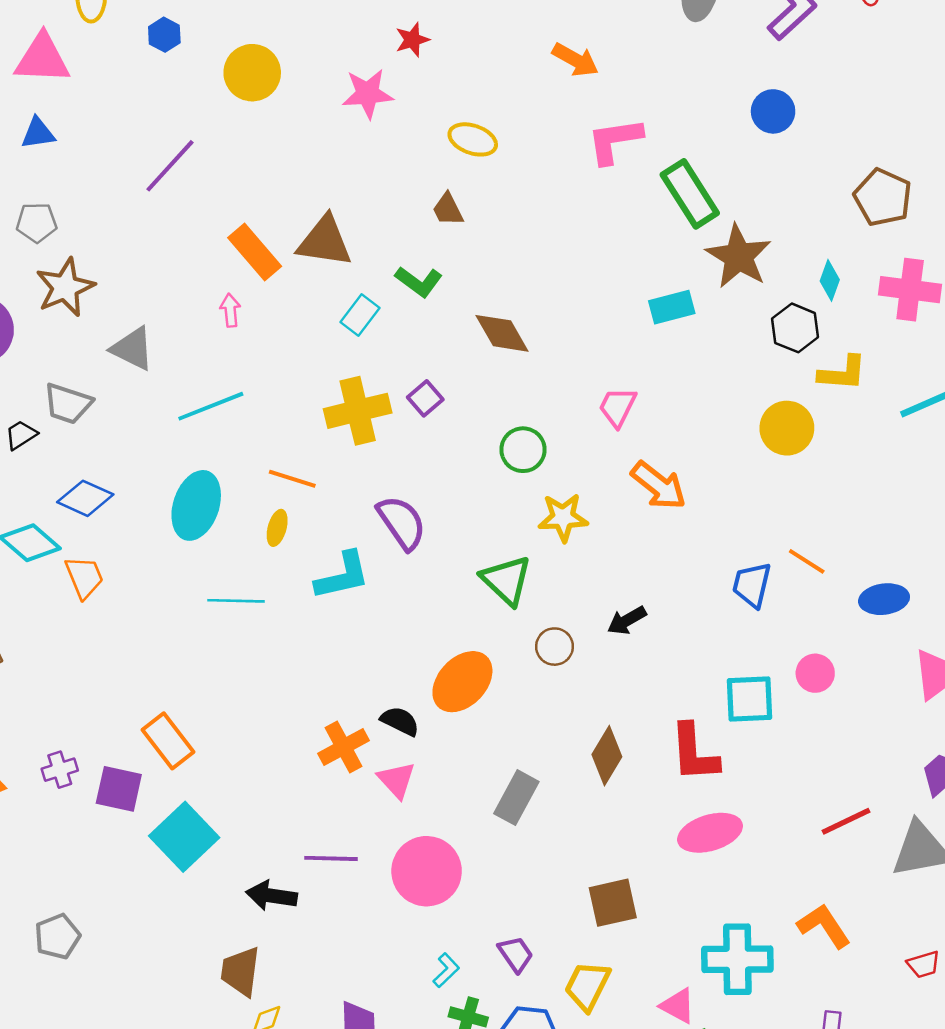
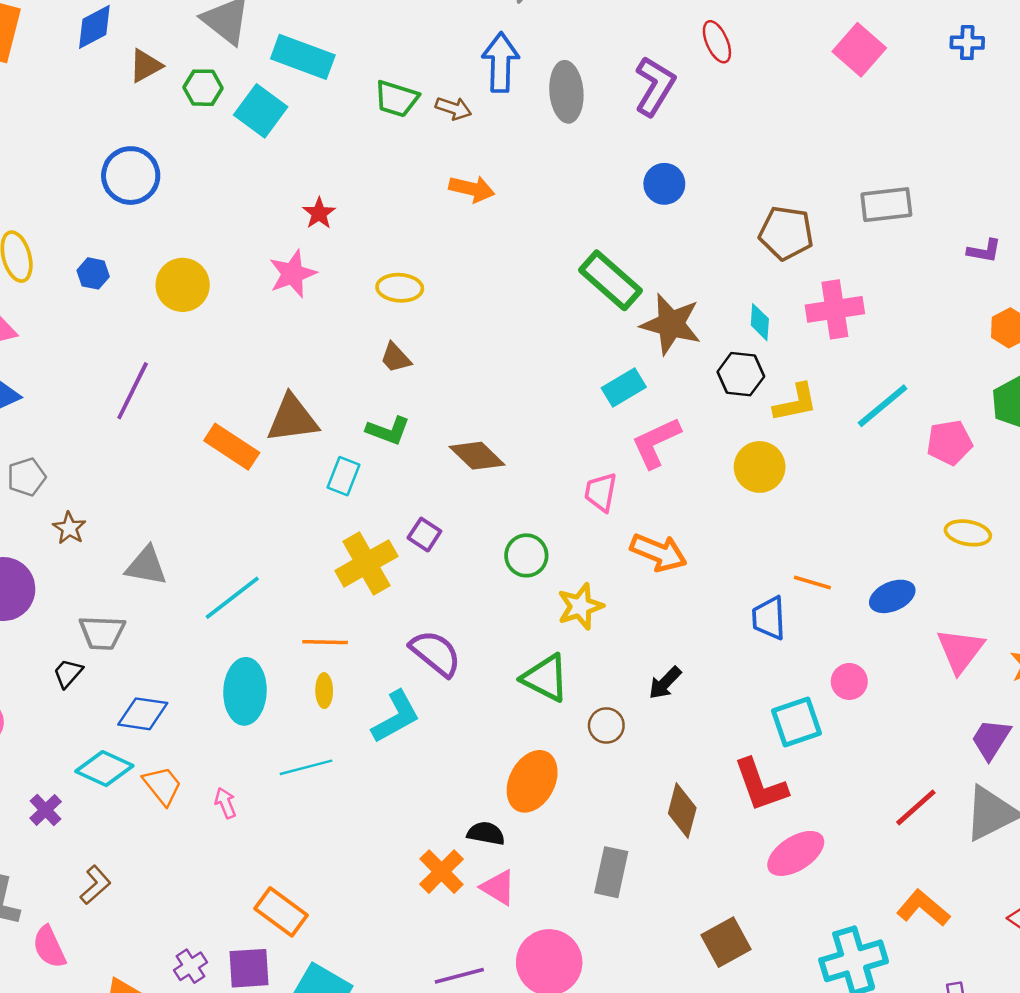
pink L-shape: (615, 141) -> (656, 443), moved
brown star: (65, 287) -> (69, 528), size x0.6
pink arrow: (230, 310) -> (225, 803), moved

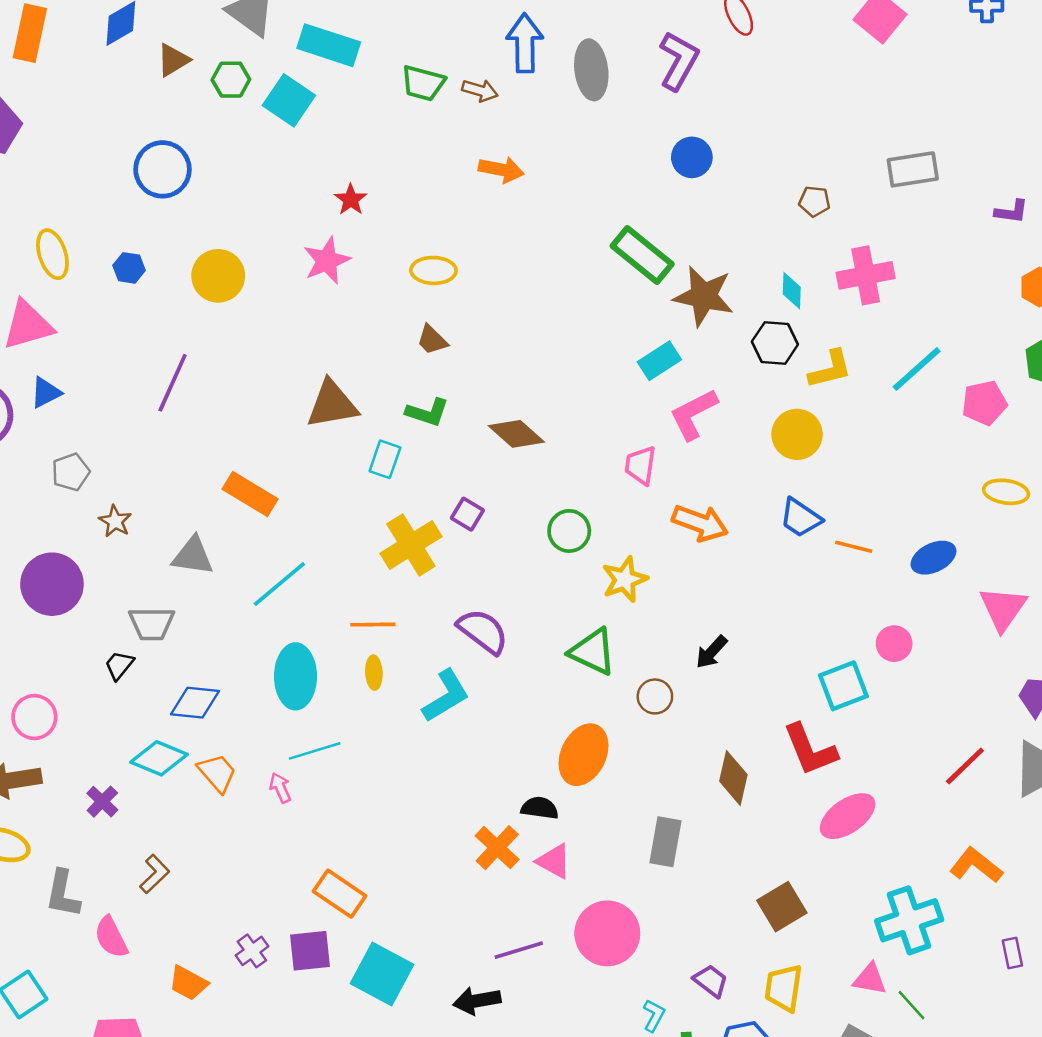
brown pentagon: (786, 233) -> (814, 201), size x0.6
orange rectangle: (232, 447) -> (250, 494), moved
blue trapezoid: (769, 618) -> (800, 518), moved, turned -51
cyan line: (306, 767) -> (315, 751), moved

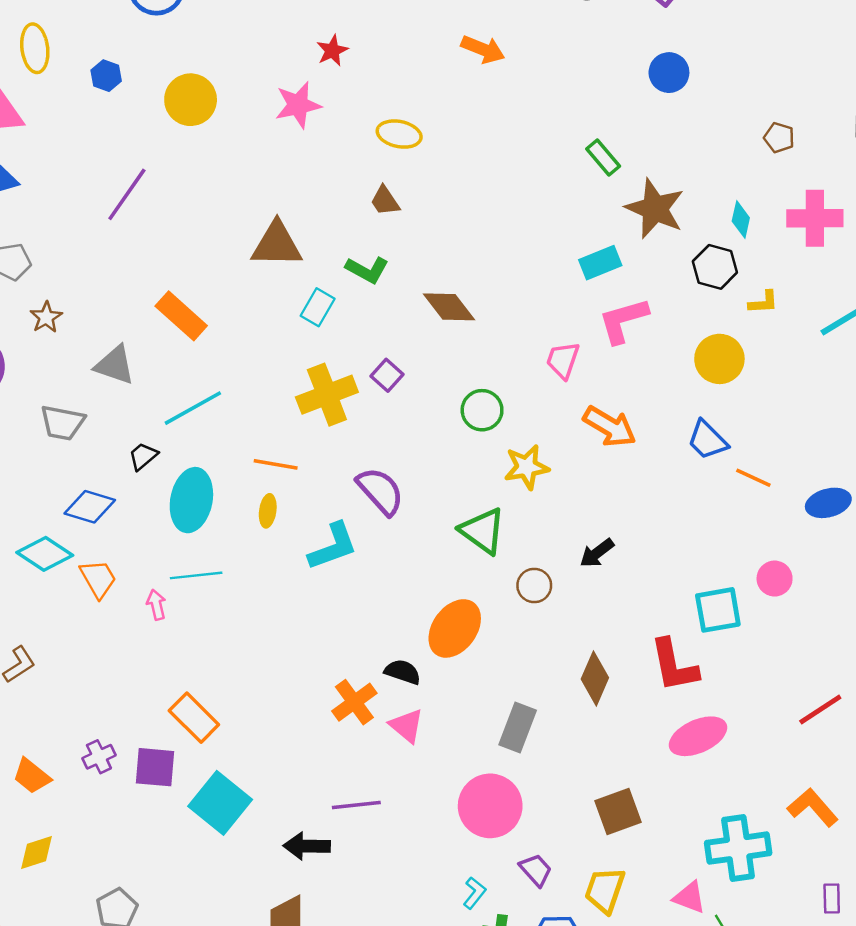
green rectangle: (642, 255) -> (603, 158), size x0.6
yellow L-shape: (830, 369) -> (763, 302), size x0.7
black trapezoid: (119, 665) -> (143, 456), moved
pink circle: (607, 933) -> (490, 806), moved

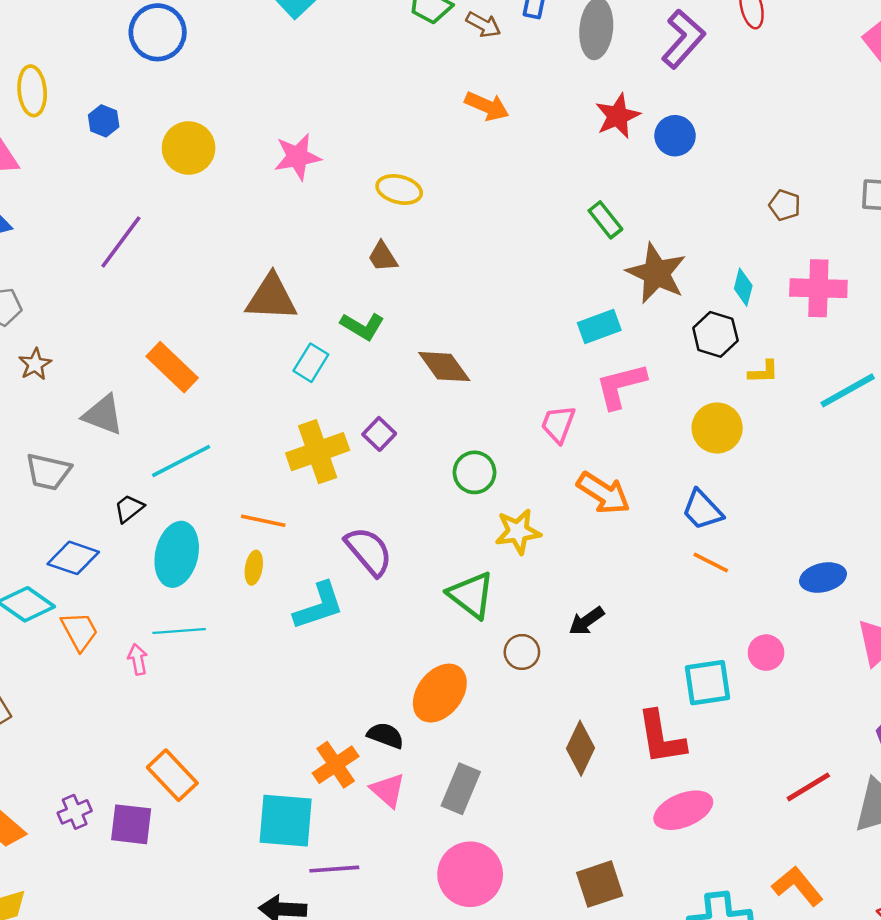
red star: (332, 51) -> (618, 116), moved, size x1.4
orange line: (753, 478) -> (711, 563), moved
gray rectangle: (518, 727) -> (461, 789), moved
cyan square: (220, 803) -> (286, 821), moved, turned -36

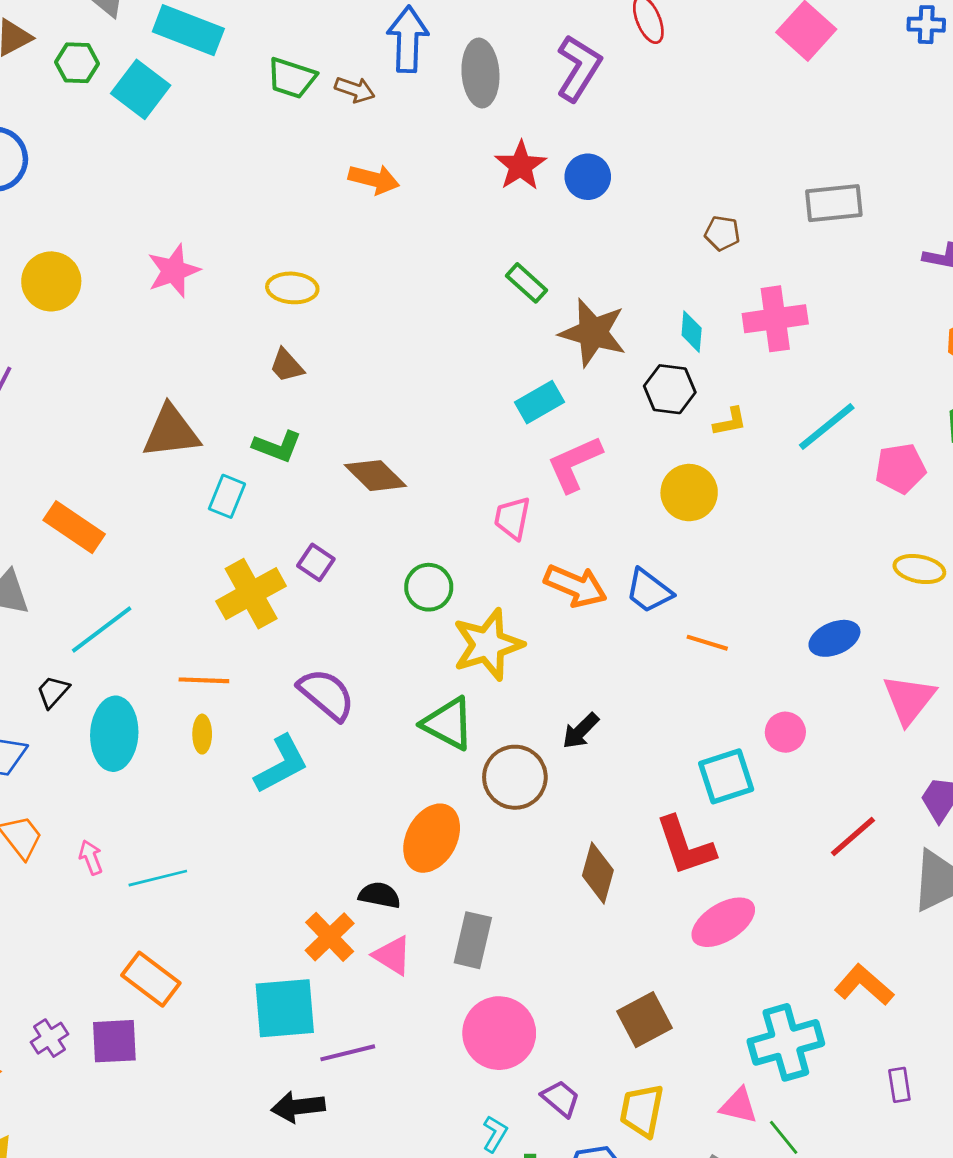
blue trapezoid: (702, 510) -> (649, 591), moved
yellow star: (518, 532) -> (488, 645), size x1.4
cyan line: (179, 631) -> (158, 878), moved
brown circle: (522, 652) -> (515, 777), size x1.6
red line: (808, 787) -> (853, 837), moved

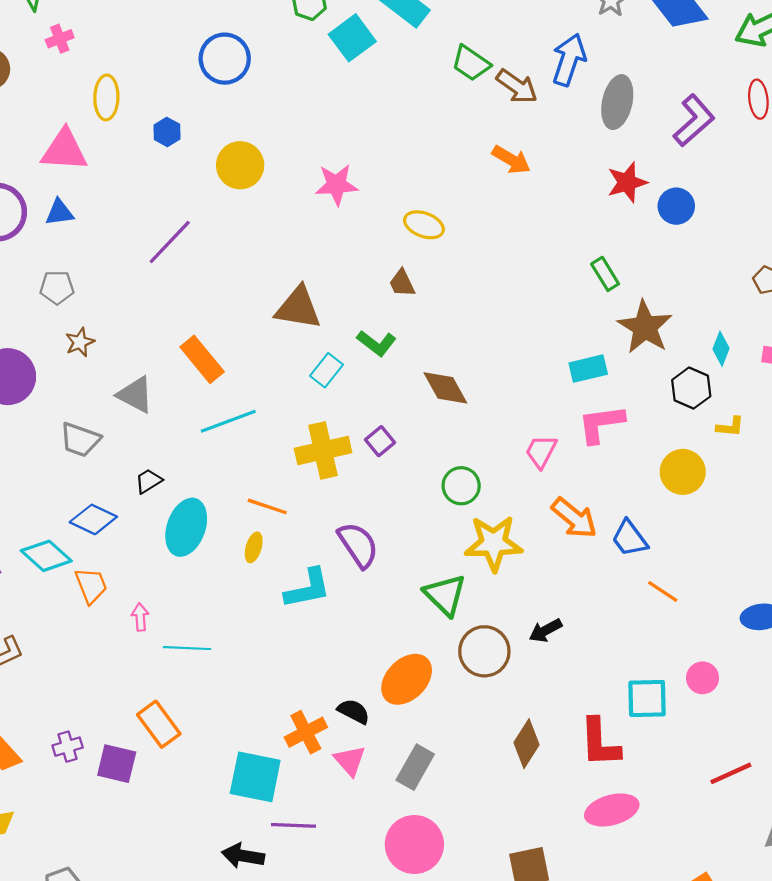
brown arrow: (355, 90) -> (517, 86), size x1.4
cyan line: (102, 630) -> (228, 421), moved

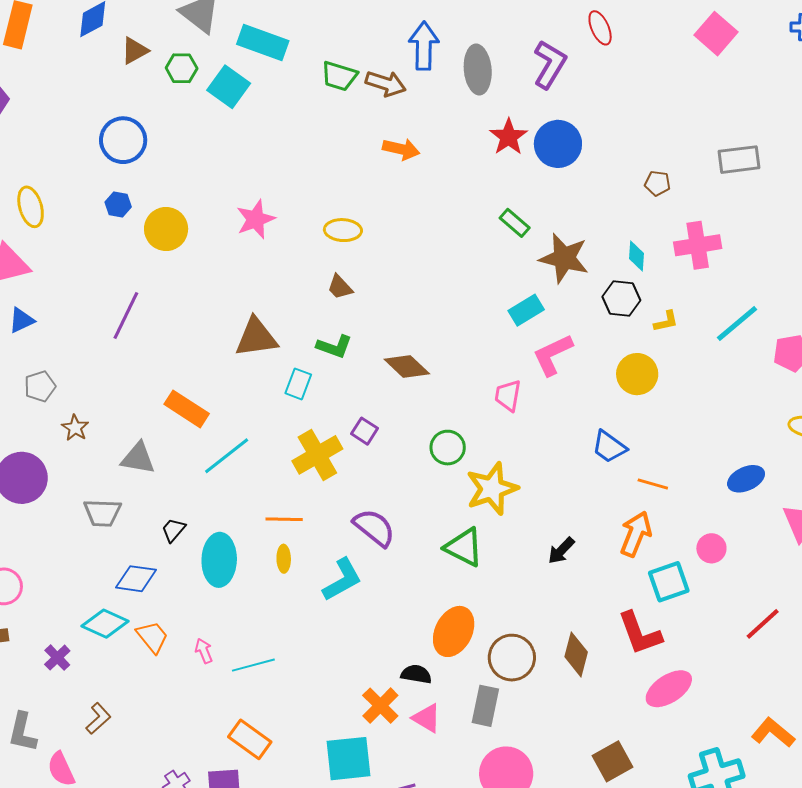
blue hexagon: (167, 132) -> (118, 205), moved
blue circle: (676, 206) -> (558, 144), size x1.4
orange arrow: (574, 518) -> (636, 534), moved, turned -90
brown circle: (484, 651) -> (512, 658), moved

